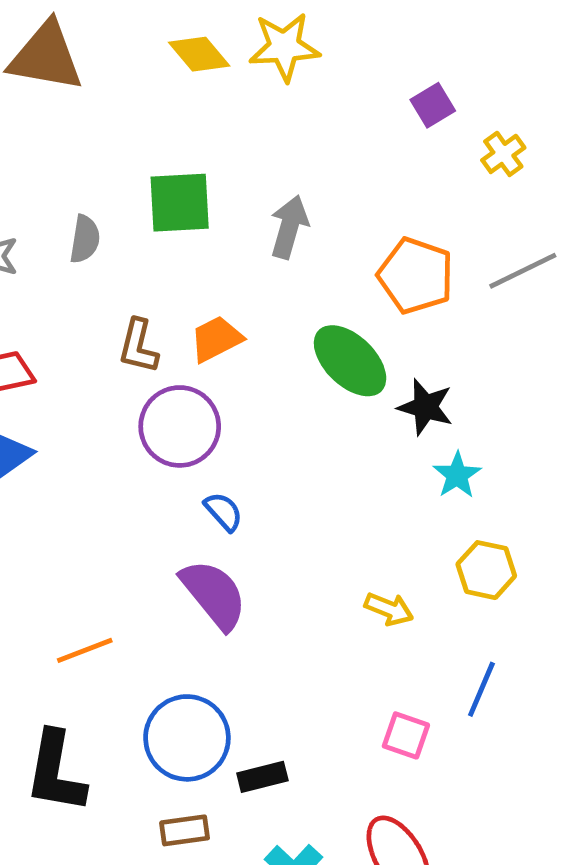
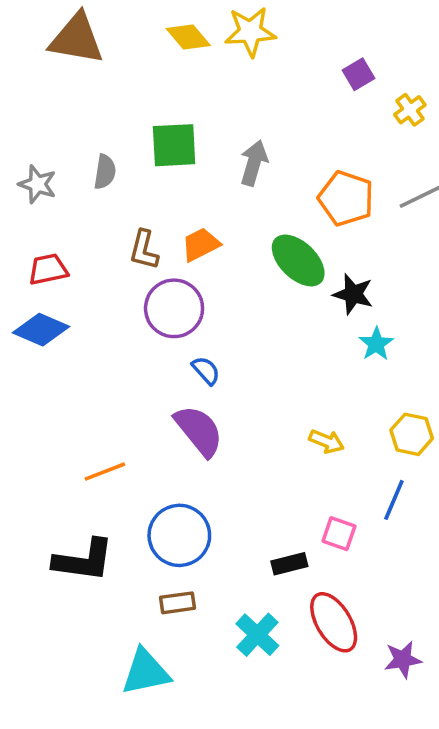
yellow hexagon: (486, 570) -> (412, 434), moved
black L-shape: (56, 772) -> (84, 560), turned -92
black rectangle: (262, 777) -> (289, 564), moved

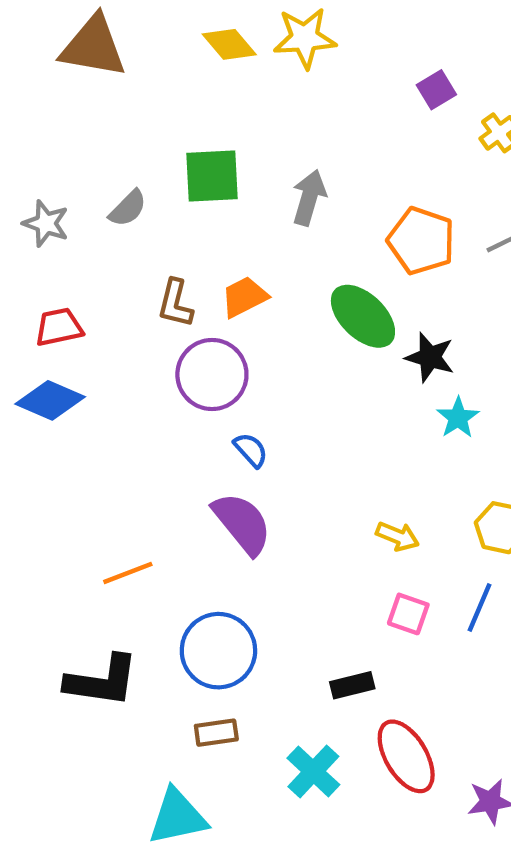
gray semicircle: (105, 172) -> (128, 208), turned 36
pink square: (339, 534) -> (408, 614), moved

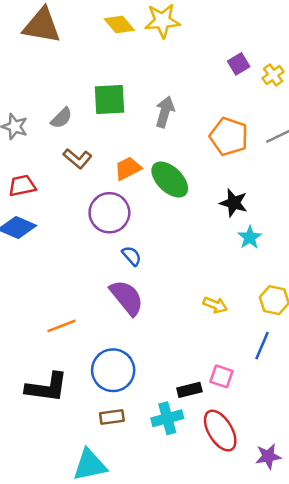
purple square: (436, 90) -> (239, 64), moved
brown L-shape: (175, 303) -> (77, 159), moved, turned -64
green ellipse: (363, 316) -> (170, 180), moved
pink square: (408, 614) -> (221, 376), moved
cyan cross: (313, 771) -> (167, 418), moved, turned 32

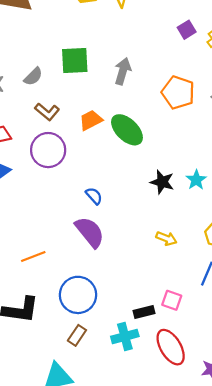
black star: (234, 203) -> (162, 182), moved
purple circle: (109, 213) -> (48, 150), moved
brown rectangle: (112, 417) -> (77, 335), turned -48

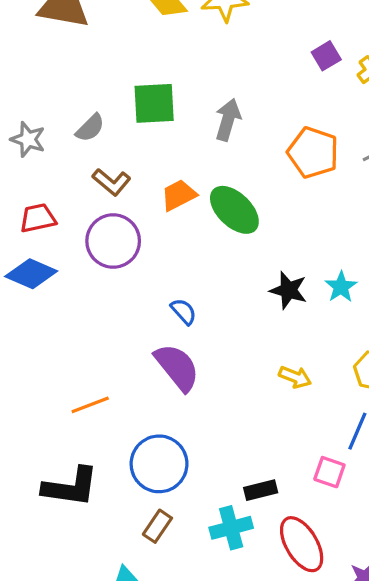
pink square: (172, 300) -> (329, 472), moved

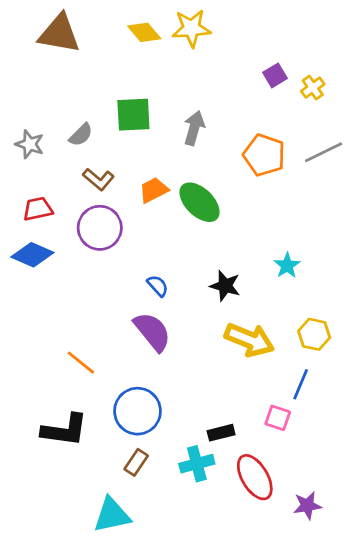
black star: (288, 290) -> (225, 286), moved
yellow arrow: (295, 377) -> (249, 340), size x1.8
orange line: (90, 405) -> (81, 363), turned 60

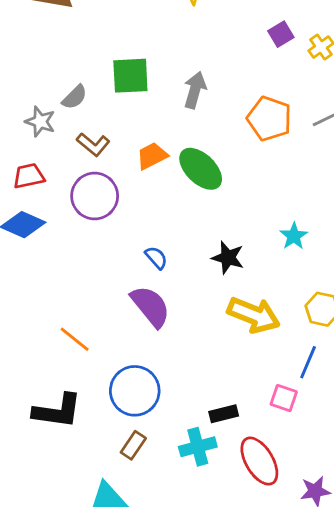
gray star: (30, 144) -> (40, 122), moved

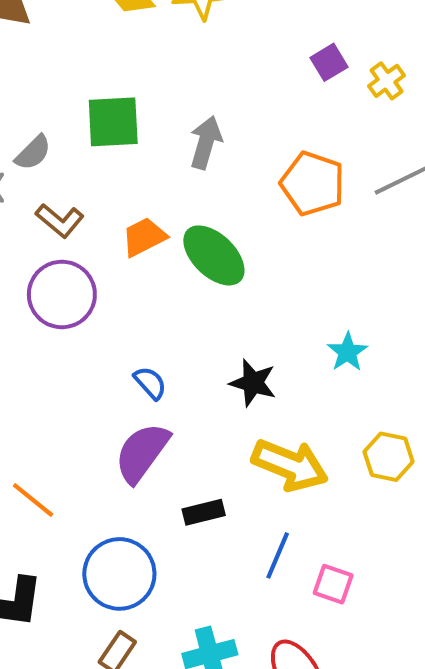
purple semicircle: (150, 306) -> (142, 453), turned -105
blue line: (308, 362) -> (278, 555), moved
black rectangle: (224, 414) -> (204, 512), moved

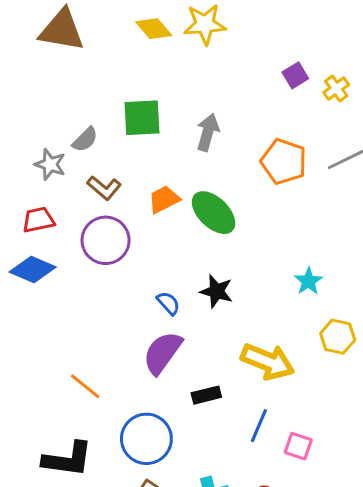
black star: (253, 383) -> (216, 291), moved
yellow hexagon: (389, 457) -> (338, 337), moved

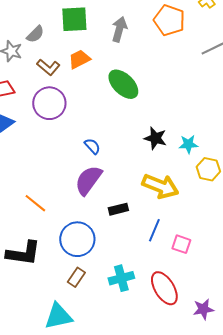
orange pentagon: (284, 161) -> (169, 20), moved
orange trapezoid: (164, 199) -> (79, 59), moved
cyan star: (308, 281) -> (188, 144), moved, turned 30
black star: (216, 291) -> (155, 138), moved

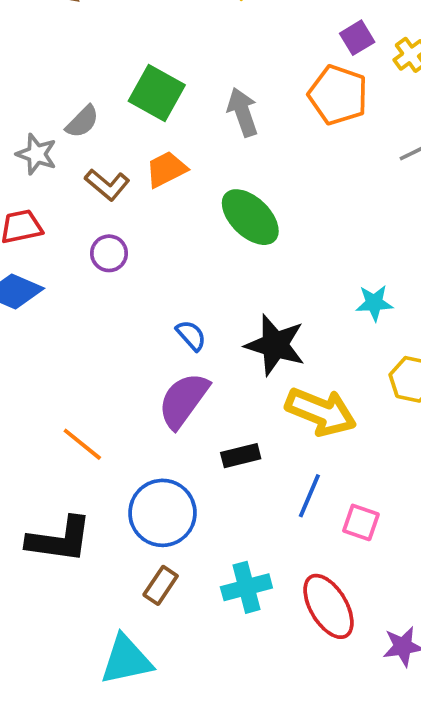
green square: (74, 19) -> (157, 93), turned 32
gray arrow: (119, 29) -> (243, 112), turned -35
purple circle: (49, 103) -> (109, 253), size x0.6
black star: (155, 138) -> (275, 345), moved, size x1.4
cyan star: (188, 144) -> (374, 303), moved

